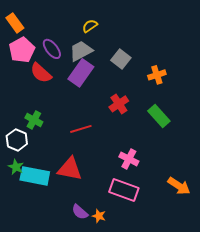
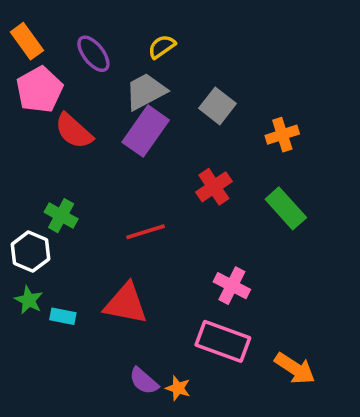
purple ellipse: (52, 49) -> (93, 54), moved
cyan rectangle: (35, 176) -> (63, 316), size x0.5
orange arrow: (179, 186) -> (295, 368), moved

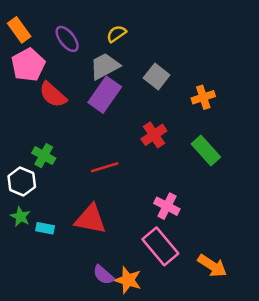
pink rectangle: (223, 341) -> (160, 246), turned 30
orange star: (178, 388) -> (128, 280), size x1.5

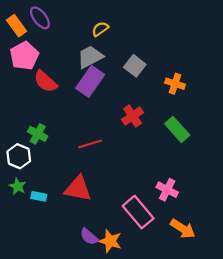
purple ellipse: (67, 39) -> (40, 18), moved
orange cross: (203, 97) -> (175, 84), turned 36
pink cross: (167, 206) -> (167, 190), moved

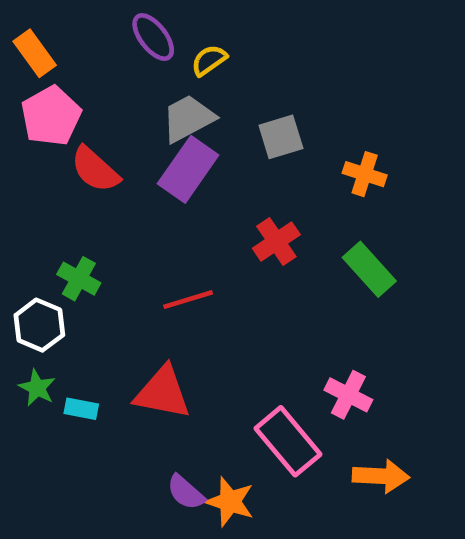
purple ellipse: (40, 18) -> (153, 37), moved
gray square: (135, 66) -> (281, 137), turned 35
orange arrow: (183, 229) -> (381, 476), turned -30

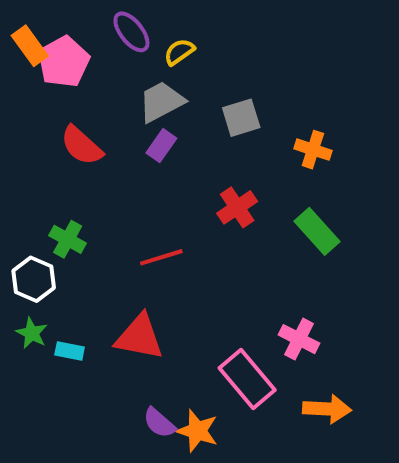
pink pentagon: (51, 116) -> (64, 62), moved
purple rectangle: (188, 169) -> (161, 146), size x0.6

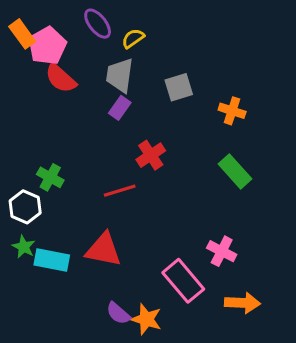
gray trapezoid: (161, 102) -> (120, 75), turned -54
red semicircle: (82, 146) -> (61, 78), moved
red cross: (237, 207) -> (151, 155), moved
cyan rectangle: (70, 351) -> (52, 260), size x1.6

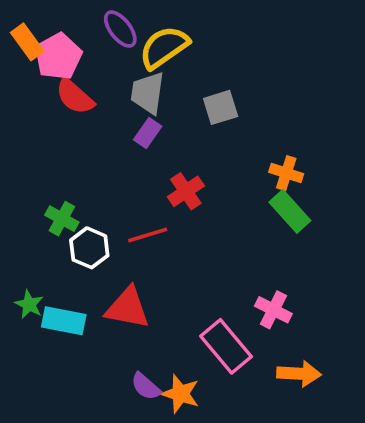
yellow semicircle: (133, 38) -> (164, 47), size x1.8
orange cross: (232, 111) -> (286, 173), moved
white hexagon: (25, 207) -> (89, 248), moved

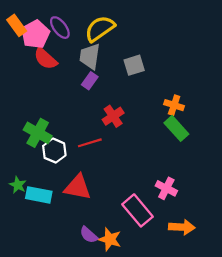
purple ellipse: (120, 29) -> (60, 28), moved
green cross: (62, 219) -> (38, 133), size x1.4

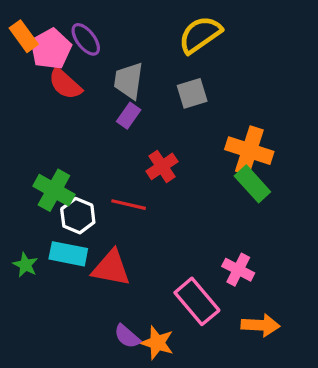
yellow semicircle: (100, 29) -> (200, 35), moved
orange cross: (174, 105) -> (249, 151), size x1.6
red line: (90, 143) -> (129, 205), turned 30
cyan rectangle: (39, 195) -> (68, 254), moved

